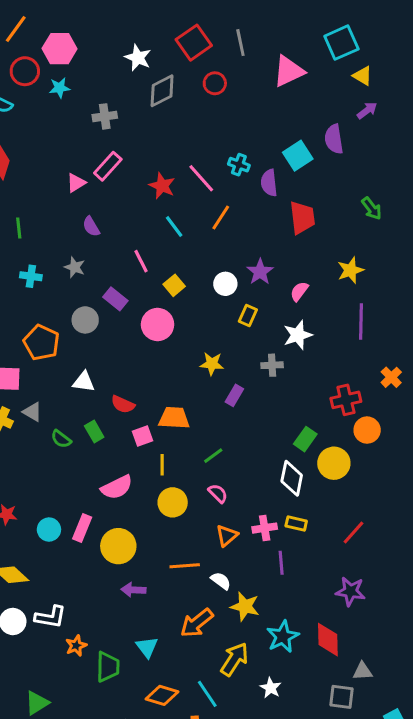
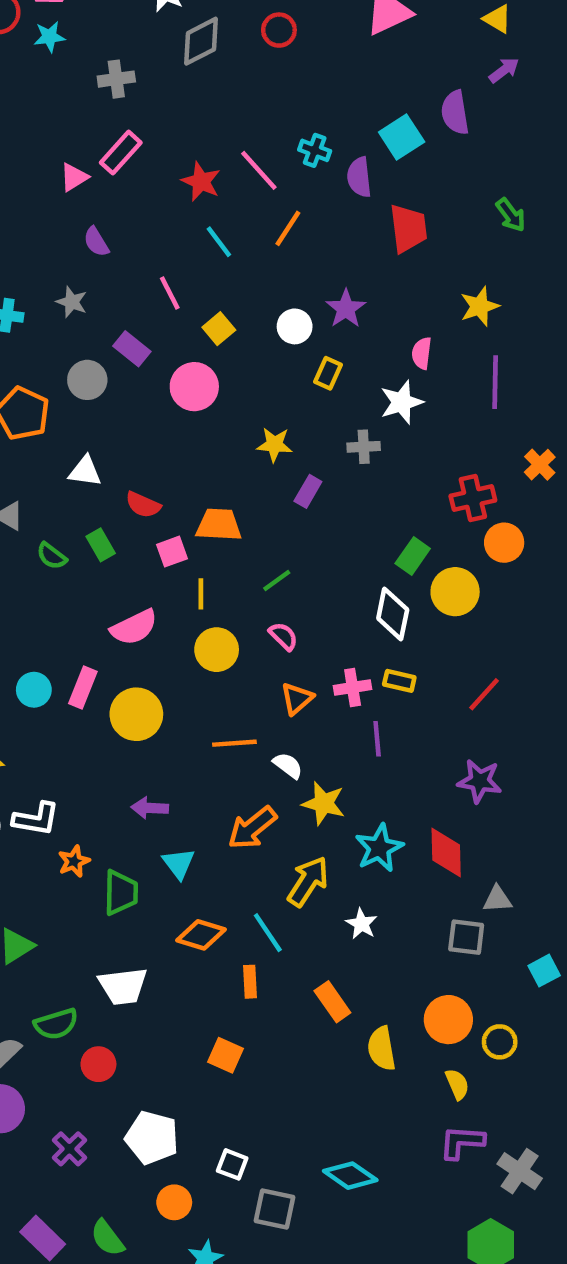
pink semicircle: (299, 291) -> (422, 353), moved, turned -30
purple arrow: (133, 590) -> (150, 808), moved

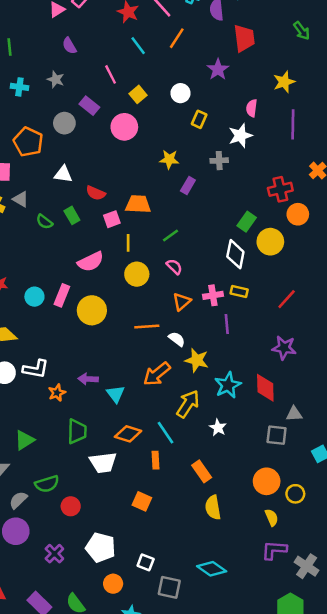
purple star: (346, 309) -> (218, 69), moved
purple arrow: (150, 808) -> (88, 379), moved
green trapezoid: (121, 893) -> (77, 431), moved
white trapezoid: (123, 986) -> (103, 463), moved
yellow semicircle: (381, 1049) -> (213, 508), moved

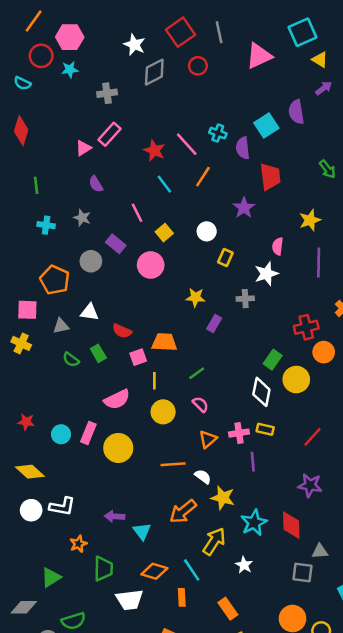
gray triangle: (21, 199) -> (61, 326), moved, turned -42
orange star: (57, 393) -> (78, 544), moved

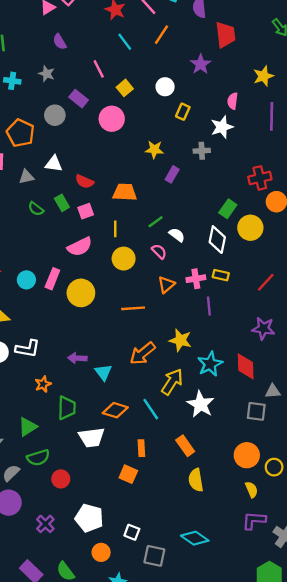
pink square: (138, 357) -> (86, 211), moved
white semicircle: (203, 477) -> (177, 235), moved
white star: (244, 565) -> (201, 404), size x1.6
green triangle: (51, 577) -> (28, 427), moved
orange rectangle: (182, 597) -> (141, 448), moved

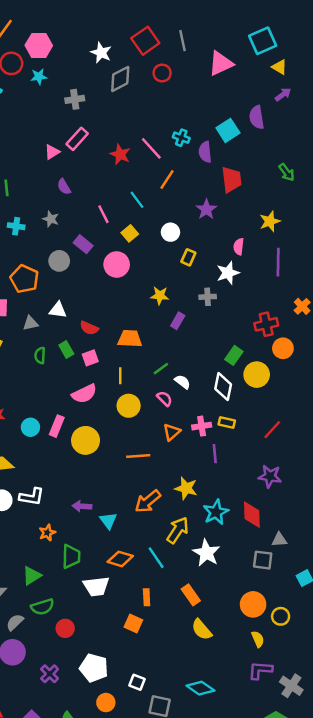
cyan line: (125, 42) -> (137, 200), moved
green semicircle: (36, 209) -> (40, 355), turned 56
yellow semicircle: (196, 480) -> (202, 630), turned -30

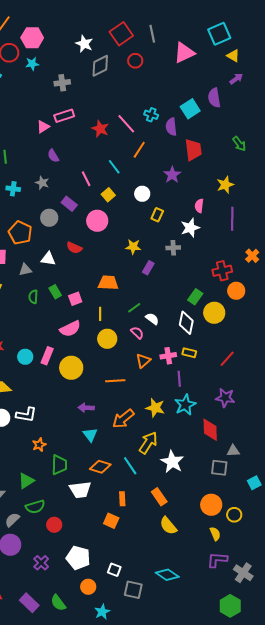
pink rectangle: (77, 139) -> (64, 116), turned 30
red semicircle: (89, 328) -> (74, 248), moved
purple arrow: (82, 506) -> (86, 408), moved
cyan star: (216, 512) -> (185, 405), moved

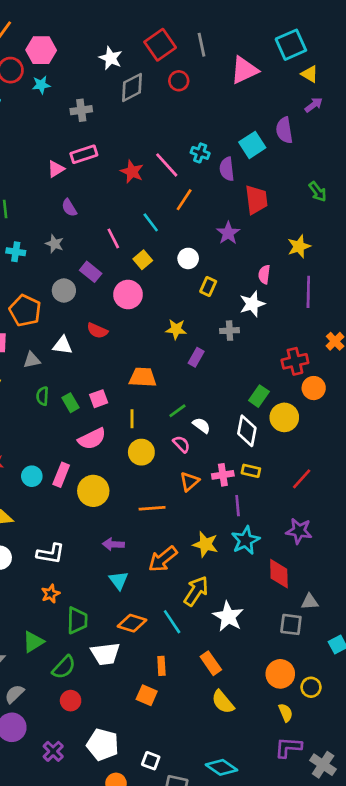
green rectangle: (55, 292) -> (71, 403), moved
white L-shape: (26, 415) -> (51, 554), moved
green semicircle: (35, 507) -> (64, 667), moved, turned -30

